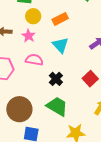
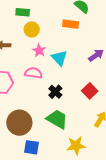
orange rectangle: (60, 19) -> (71, 24), moved, turned 35
pink star: (28, 36) -> (39, 51), moved

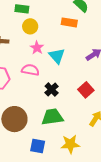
green trapezoid: (57, 119) -> (52, 117), turned -40
blue square: (32, 147) -> (38, 146), moved

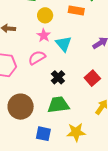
yellow circle: (30, 26) -> (45, 15), moved
pink semicircle: (30, 70) -> (37, 58), turned -42

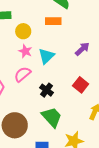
cyan triangle: (64, 44) -> (46, 56), turned 36
green trapezoid: (58, 105) -> (52, 117), turned 65

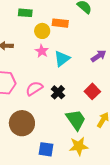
orange rectangle: (53, 21) -> (60, 23), moved
pink semicircle: (22, 74) -> (34, 88), moved
green trapezoid: (52, 117) -> (76, 120), moved

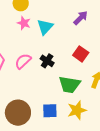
green trapezoid: (76, 120) -> (69, 85), turned 145
brown circle: (22, 123) -> (18, 113), moved
blue square: (46, 149) -> (50, 111), moved

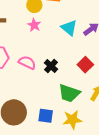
cyan triangle: (45, 27) -> (69, 28), moved, turned -42
pink semicircle: (23, 61) -> (27, 63), turned 60

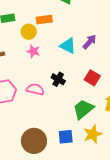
black cross: (51, 66) -> (58, 79), moved
green trapezoid: (69, 93) -> (83, 109), turned 135

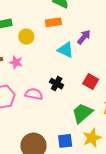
orange rectangle: (44, 20) -> (53, 22), moved
purple arrow: (90, 42) -> (84, 37), moved
pink star: (33, 51) -> (16, 62), moved

